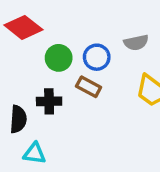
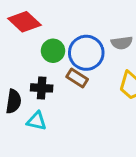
blue circle: (97, 57) -> (86, 53), size x1.5
cyan triangle: (35, 153) -> (37, 121), moved

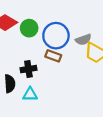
gray semicircle: (122, 43) -> (83, 40), moved
green circle: (53, 51) -> (29, 28), moved

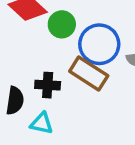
brown rectangle: (53, 56) -> (89, 73), size x1.5

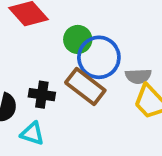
green circle: (62, 24) -> (78, 39), moved

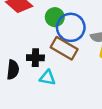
cyan triangle: (32, 134) -> (47, 78), moved

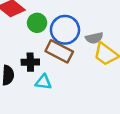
green circle: (55, 17) -> (37, 23), moved

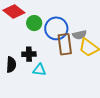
brown rectangle: (59, 51) -> (65, 44), moved, turned 55

